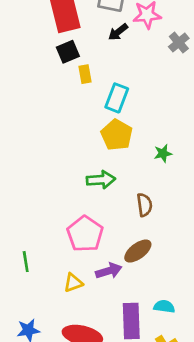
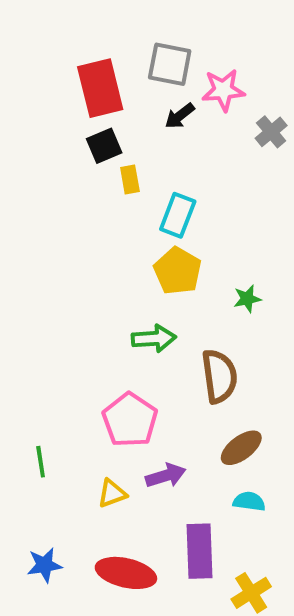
brown semicircle: (144, 205) -> (219, 376), size x1.5
brown ellipse: (138, 251) -> (241, 448), moved
cyan semicircle: (164, 306) -> (249, 501), moved

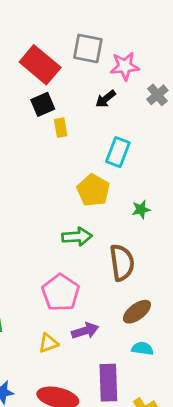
red rectangle: (100, 88) -> (40, 65), turned -36
black arrow: (180, 116) -> (106, 99), moved
cyan rectangle: (178, 215) -> (118, 152), moved

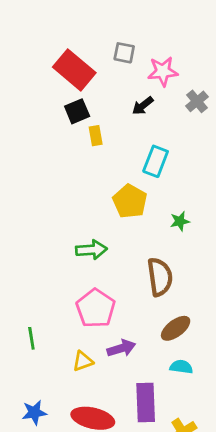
gray square: (88, 48) -> (124, 53), size x0.7
green arrow: (77, 237) -> (91, 250), moved

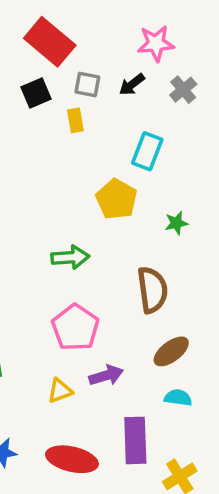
gray square: (124, 53) -> (87, 84), moved
gray cross: (197, 101) -> (183, 90), moved
black square: (77, 111) -> (36, 93), moved

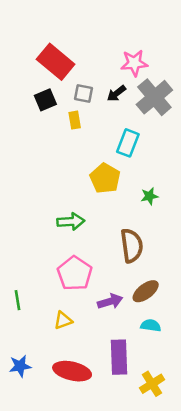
gray cross: (183, 90) -> (154, 97), size x1.8
purple arrow: (106, 375) -> (110, 301), moved

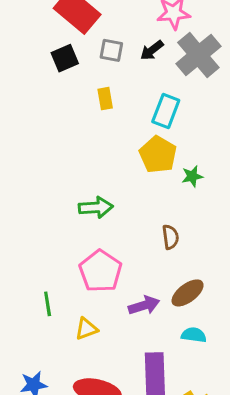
yellow rectangle: (75, 120) -> (105, 99), moved
yellow pentagon: (105, 178) -> (158, 155), moved
brown semicircle: (132, 246) -> (170, 237), size x0.6
green line: (18, 300) -> (48, 304), moved

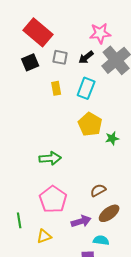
cyan rectangle: (166, 111) -> (86, 88), moved
brown semicircle: (170, 237) -> (98, 190), moved, turned -112
cyan semicircle: (194, 335) -> (101, 240), moved

